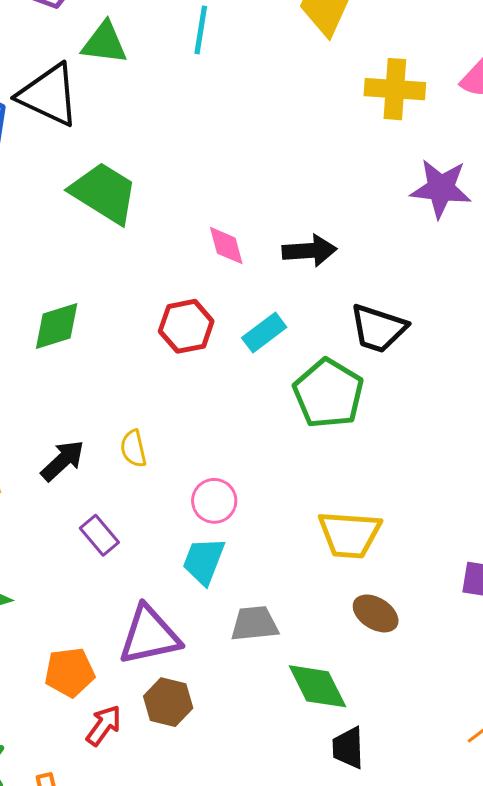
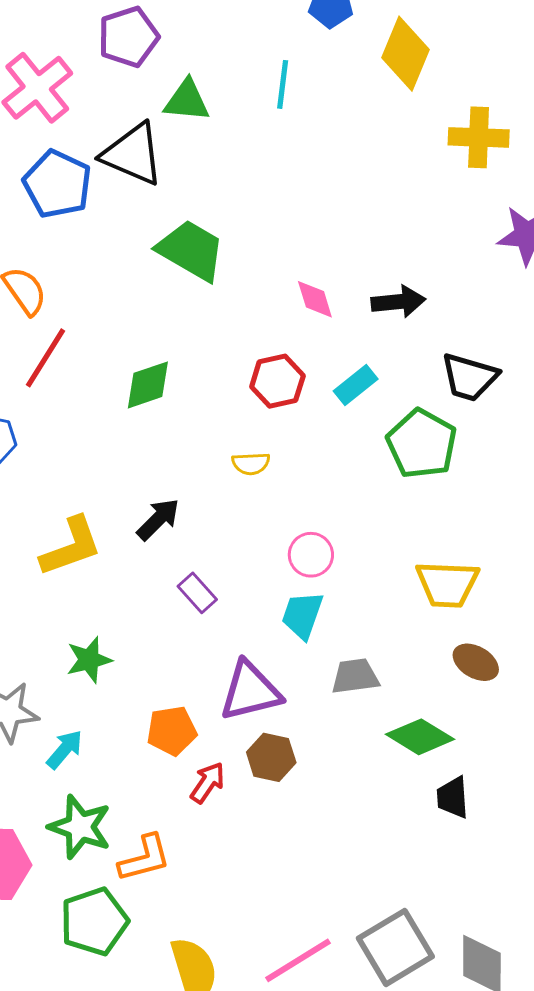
yellow semicircle: (133, 449) -> (251, 463), moved, turned -78
green diamond: (317, 686) -> (420, 737), turned -30

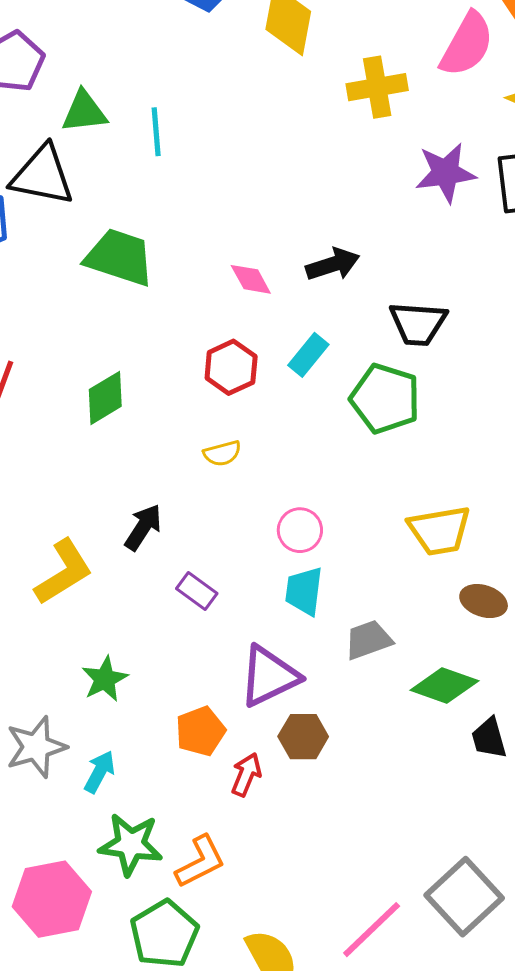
cyan line: (283, 84) -> (156, 132), moved

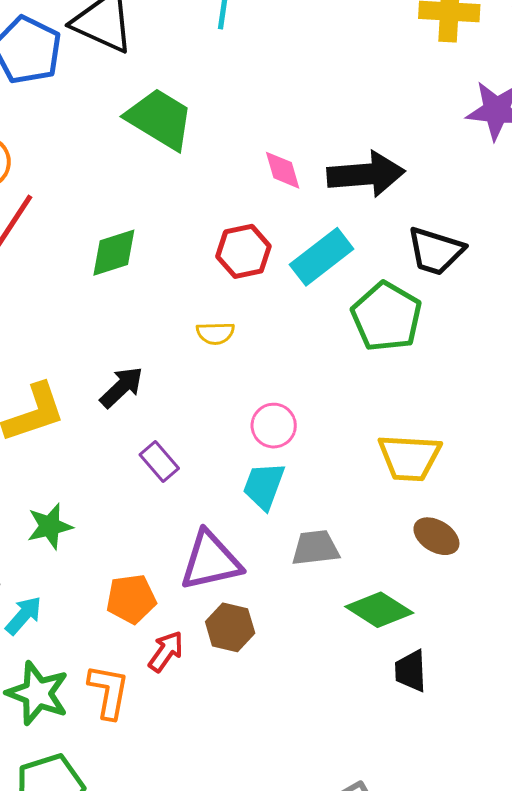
black arrow: (333, 264) -> (366, 174), size x1.4
cyan rectangle: (308, 355) -> (322, 257), size x1.4
orange L-shape: (200, 862) -> (109, 692), moved, turned -66

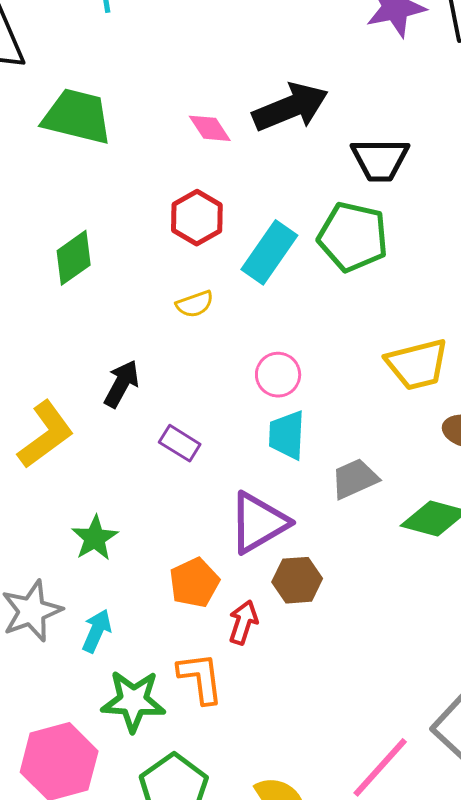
cyan rectangle: (322, 257) -> (269, 252), moved

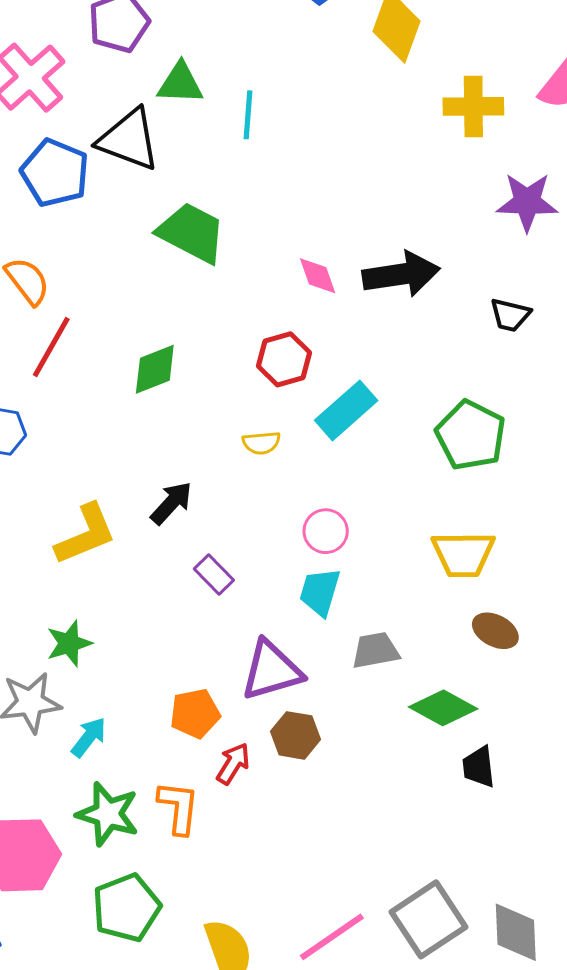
black trapezoid: (380, 160) -> (510, 315), moved, size x0.7
green pentagon: (353, 237) -> (471, 435), moved
green star: (95, 538) -> (69, 643), moved

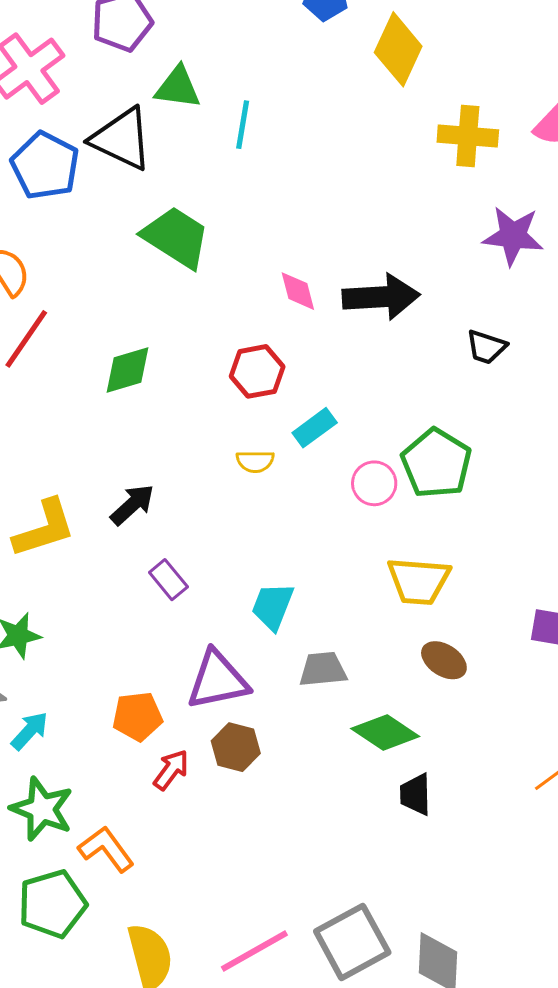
cyan rectangle: (346, 410) -> (315, 428), size x0.7
yellow semicircle: (261, 443) -> (255, 461), moved
pink circle: (326, 531) -> (374, 483), moved
orange L-shape: (179, 807) -> (106, 849), moved, turned -48

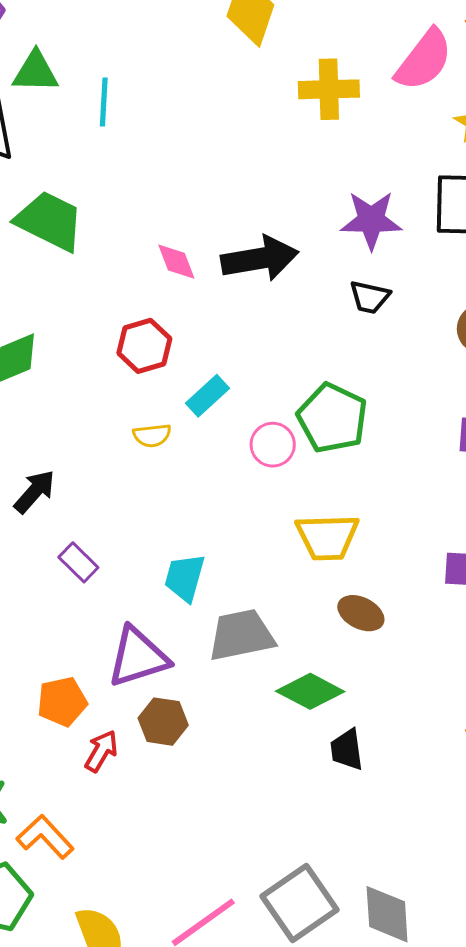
purple star: (513, 236) -> (371, 220), moved
gray trapezoid: (323, 669) -> (241, 635), size x1.4

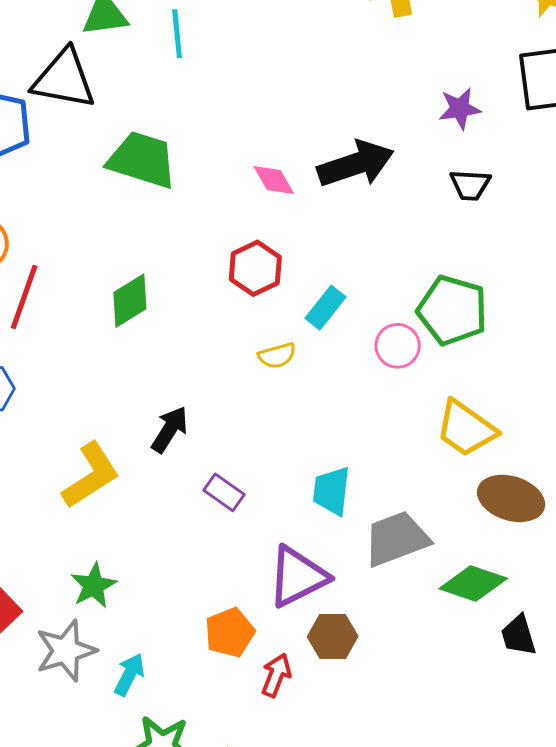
purple star: (371, 220) -> (460, 109), size x0.7
yellow trapezoid: (327, 537) -> (466, 428), turned 46
brown ellipse: (361, 613) -> (511, 498), size x1.4

